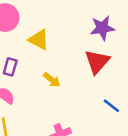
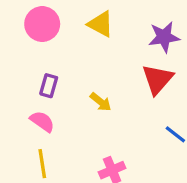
yellow triangle: (39, 40) -> (101, 24), moved

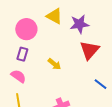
pink circle: (42, 24) -> (26, 29), moved
purple star: (164, 37) -> (79, 24), moved

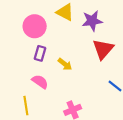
purple rectangle: (22, 54) -> (40, 53), moved
pink semicircle: (18, 76) -> (40, 82), moved

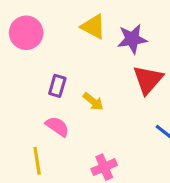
pink circle: (35, 26) -> (26, 33), moved

